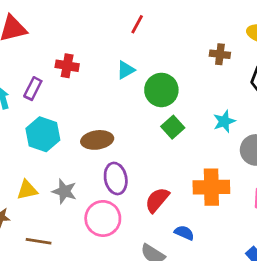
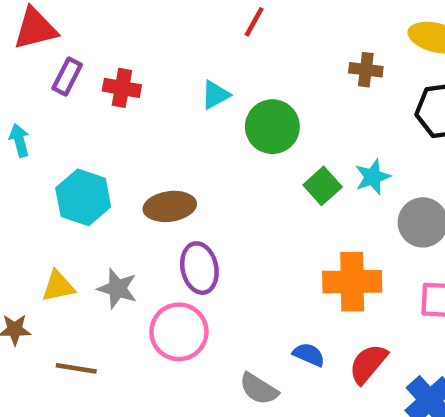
red line: (137, 24) -> (254, 22), moved
purple rectangle: (33, 89) -> (67, 77), moved
green square: (173, 127) -> (323, 186), moved
red semicircle: (157, 200) -> (368, 364), moved

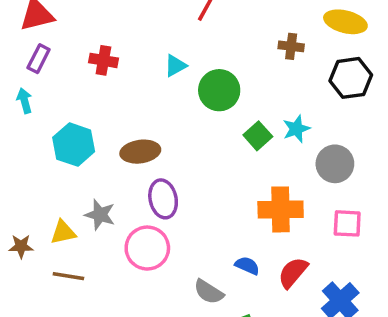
purple rectangle: (67, 77) -> (39, 59), moved
yellow triangle: (58, 286) -> (63, 232), moved

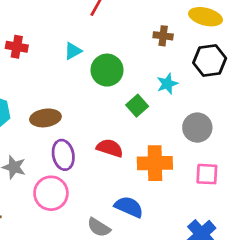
cyan star: (296, 129) -> (167, 84), moved
blue semicircle: (247, 266) -> (129, 207), size x1.5
red semicircle: (293, 273) -> (110, 148), moved, turned 68

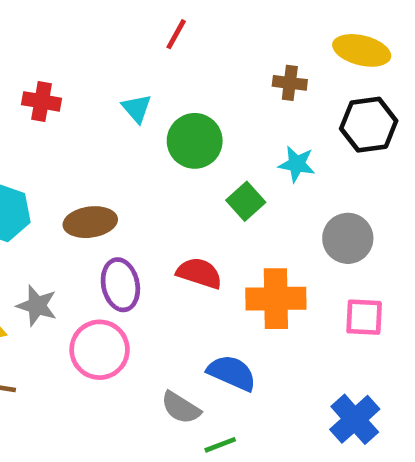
cyan triangle: (73, 51) -> (137, 108), turned -42
cyan star: (167, 84) -> (297, 164), turned 30

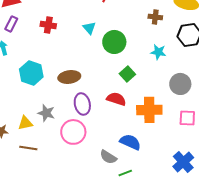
green square: (246, 201) -> (127, 74), moved

